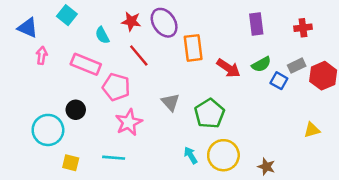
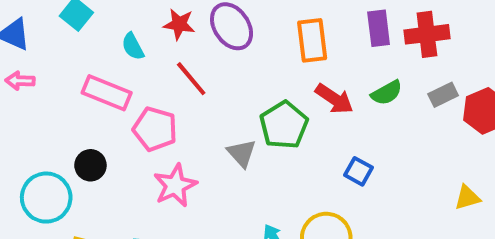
red cross: (303, 28) -> (427, 34), moved, size x1.5
orange rectangle: (193, 48) -> (312, 40), moved
pink arrow: (42, 55) -> (20, 81), moved, turned -96
blue square: (279, 81) -> (358, 171), moved
green pentagon: (210, 114) -> (284, 125), moved

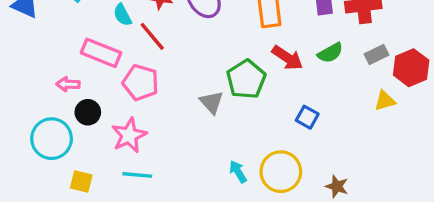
red line: (191, 79) -> (152, 36), moved
pink arrow: (20, 81) -> (68, 84), moved
pink star: (175, 185) -> (129, 135), moved
yellow triangle: (467, 198) -> (385, 101), moved

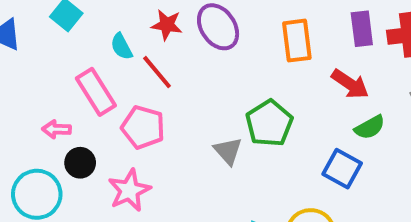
pink rectangle: (101, 53) -> (96, 92), turned 36
green semicircle: (330, 53) -> (370, 127), moved
red arrow: (287, 58) -> (350, 84), moved
blue square: (307, 117) -> (342, 169), size x1.4

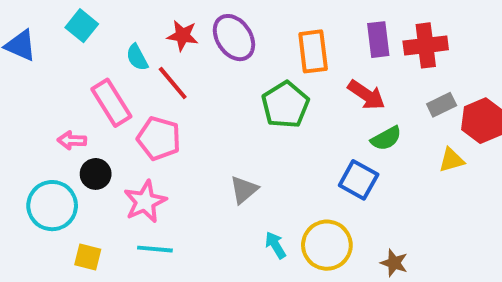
green pentagon: (269, 123) -> (285, 105), moved
gray triangle: (228, 151) -> (244, 190), moved, turned 32

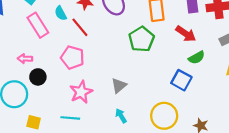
pink rectangle: (111, 103) -> (38, 25), moved
pink star: (145, 202) -> (81, 92), moved
cyan arrow: (275, 245) -> (121, 116), moved

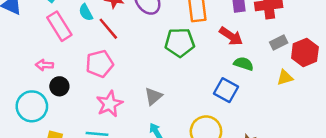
green pentagon: (141, 39) -> (180, 42), turned 30
pink pentagon: (72, 58) -> (100, 64), turned -30
green semicircle: (197, 58) -> (244, 64), turned -133

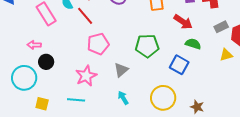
green pentagon: (180, 42) -> (147, 46), moved
pink pentagon: (100, 64) -> (98, 44), moved

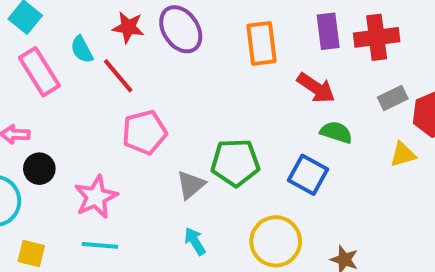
green pentagon: (147, 46) -> (235, 163), moved
pink star: (86, 76) -> (96, 197), moved

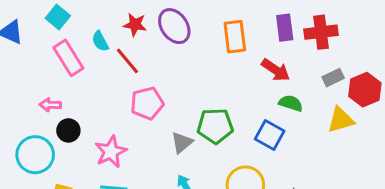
yellow triangle: (403, 154) -> (341, 120), size x1.4

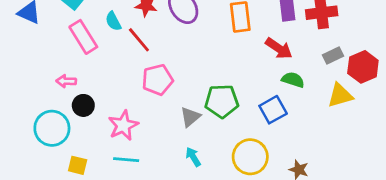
blue square: (270, 135) -> (273, 110), turned 32

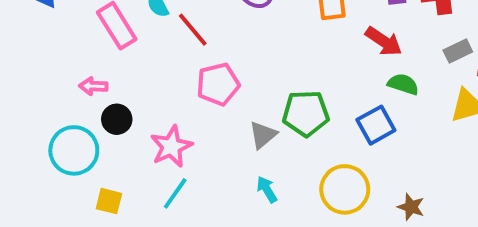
cyan line: (126, 160) -> (175, 193), turned -60

